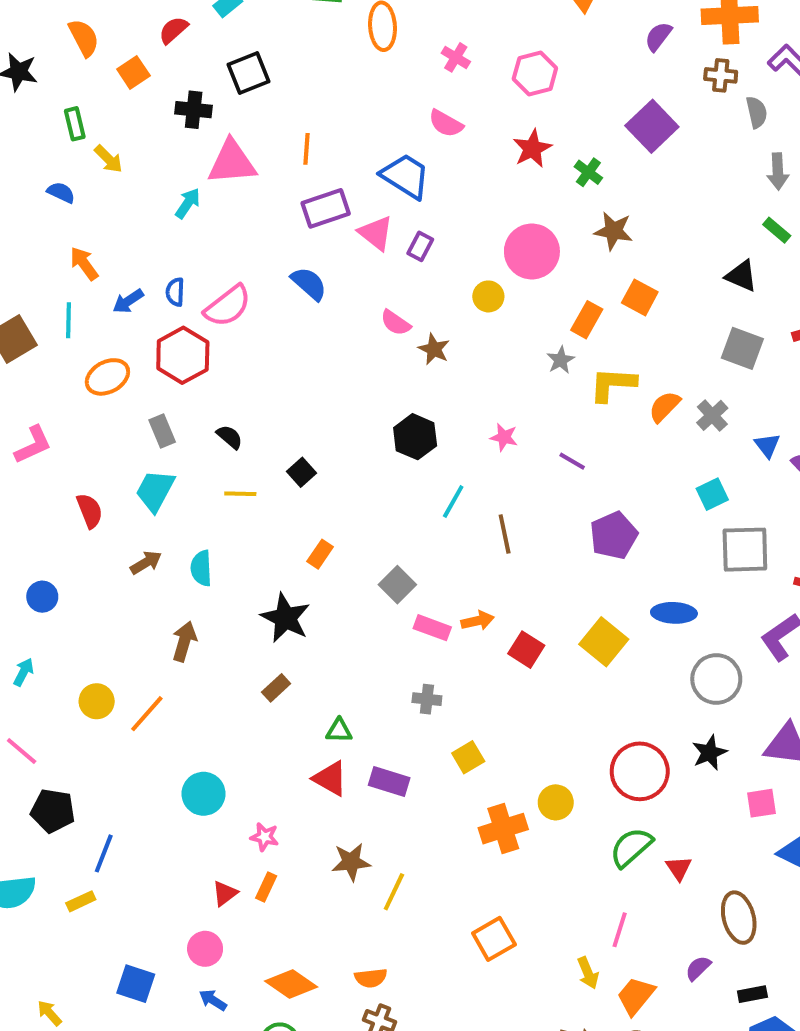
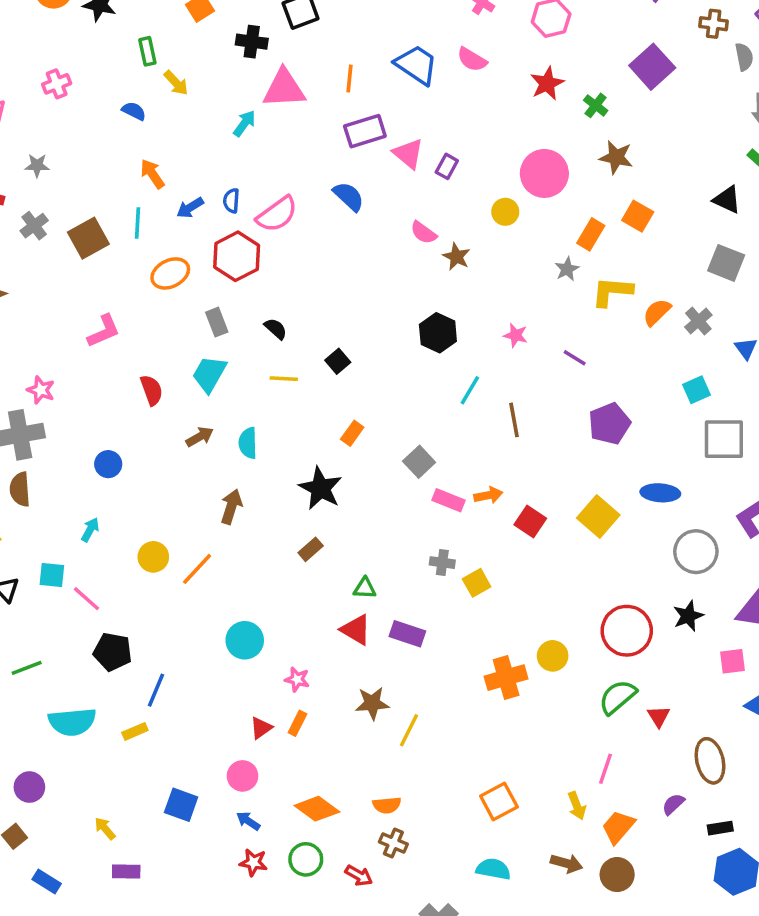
blue trapezoid: (405, 176) -> (416, 65), moved
yellow square: (468, 757) -> (477, 583), moved
orange square: (494, 939) -> (499, 802), moved

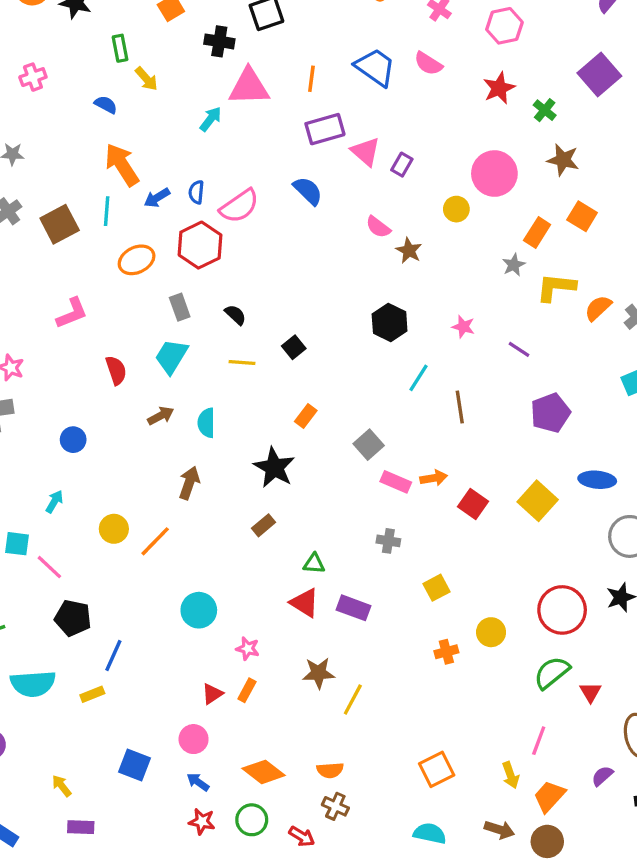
orange arrow: (152, 174) -> (122, 165), size x1.5
yellow square: (477, 583) -> (436, 588), moved
orange cross: (506, 678) -> (446, 652), size x0.6

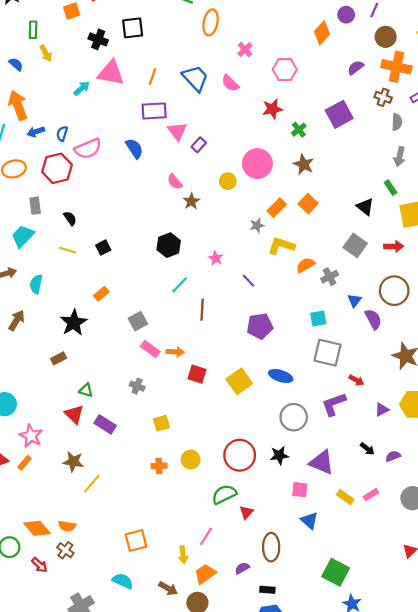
red square: (473, 504) -> (197, 374), turned -30
pink star: (248, 649) -> (31, 436), size x1.5
orange diamond: (264, 772) -> (37, 528), moved

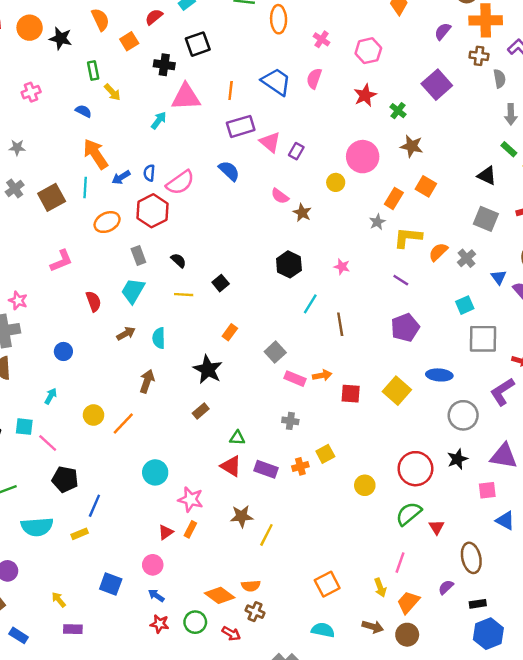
pink semicircle: (230, 83) -> (314, 78), turned 78
purple line: (248, 281) -> (401, 280), moved
orange cross: (159, 466) -> (300, 466), moved

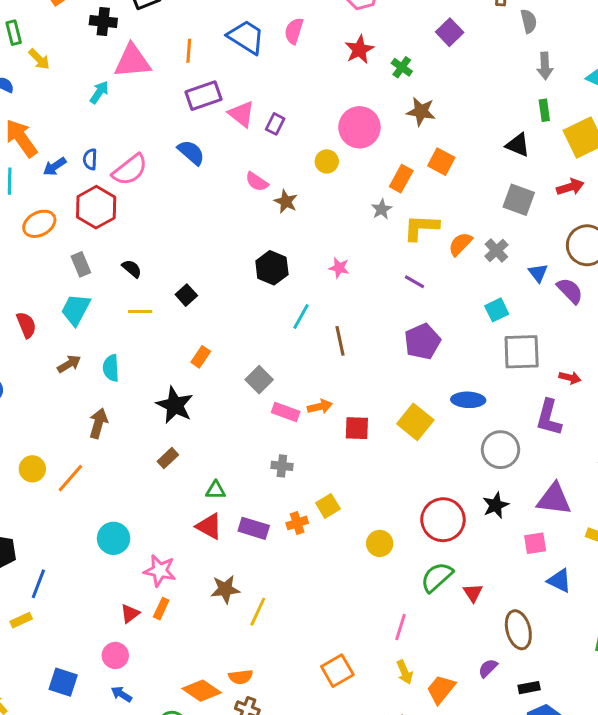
purple square: (437, 85) -> (450, 32), size x0.7
green rectangle: (509, 149) -> (544, 110), turned 42
purple L-shape: (502, 392) -> (549, 418), turned -40
pink line: (400, 563) -> (401, 627), moved

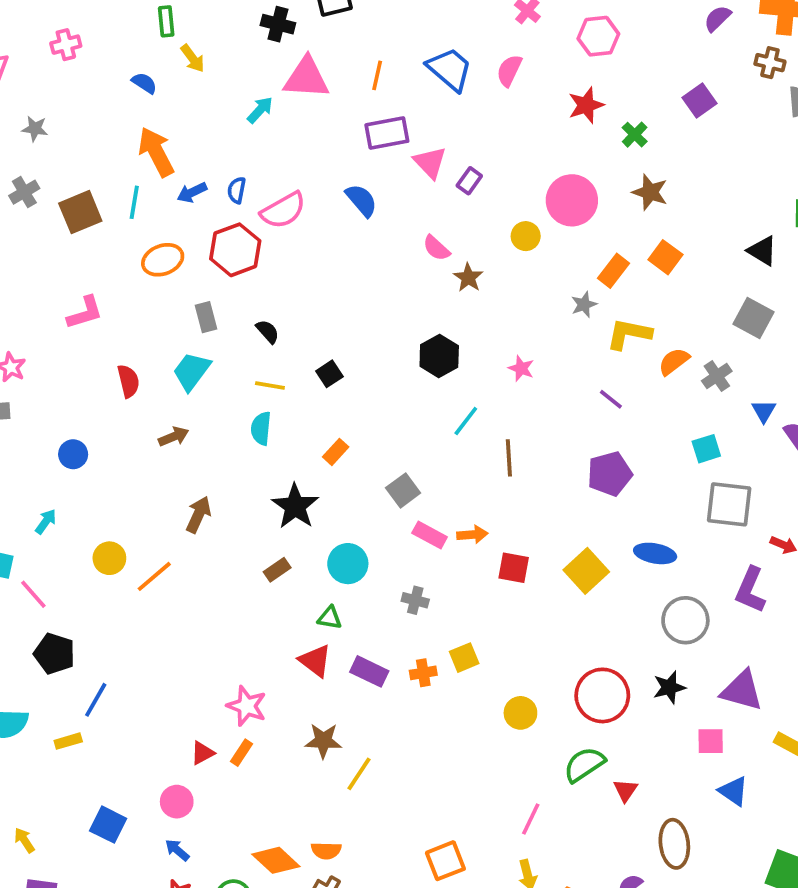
cyan semicircle: (111, 368) -> (261, 428), moved
cyan circle: (114, 538) -> (348, 564), moved

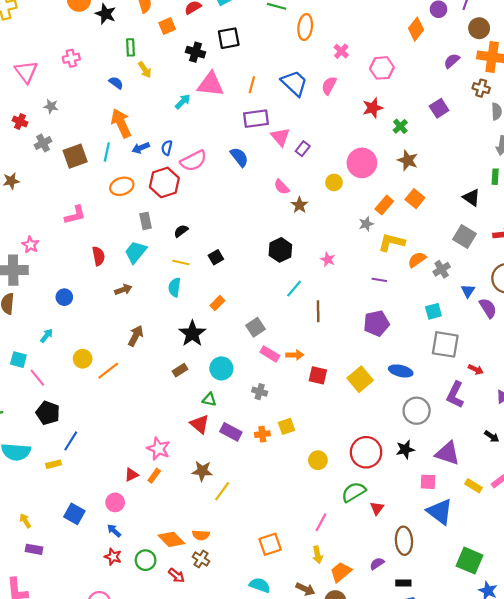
black semicircle: (268, 331) -> (181, 231), turned -88
purple line: (611, 399) -> (379, 280), turned -32
blue triangle: (733, 791) -> (440, 512), size x1.5

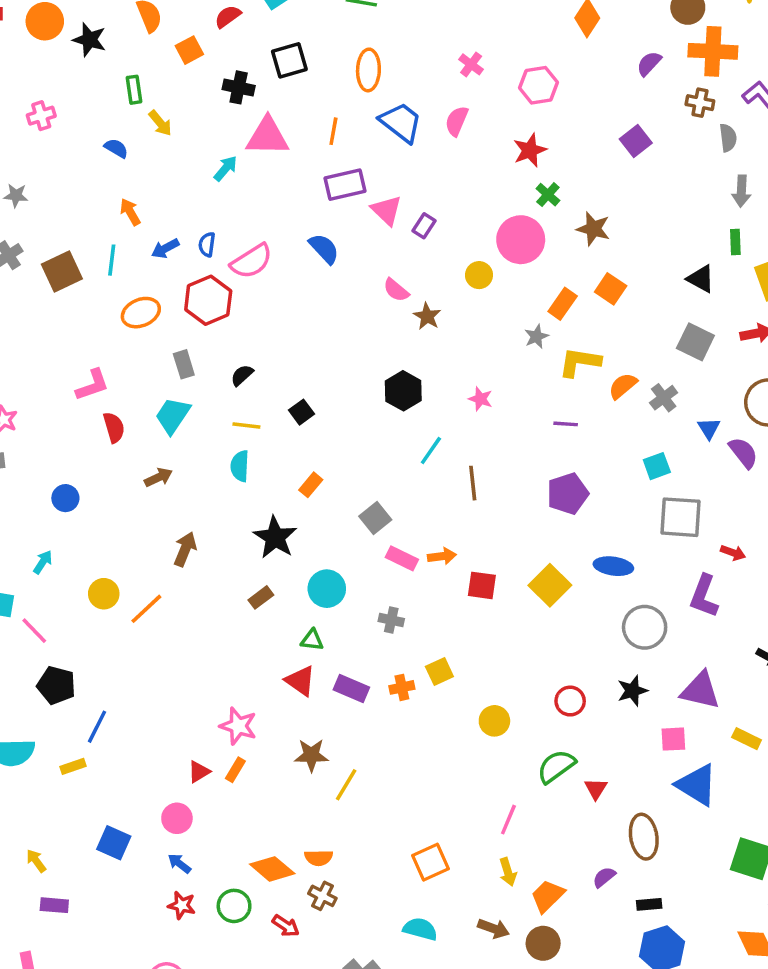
orange ellipse: (305, 27) -> (368, 70), moved
orange arrow: (121, 123) -> (130, 212), size x0.6
green cross: (400, 126) -> (548, 195), moved
pink L-shape: (75, 215) -> (92, 385), moved
red circle: (366, 452) -> (570, 701), size x0.6

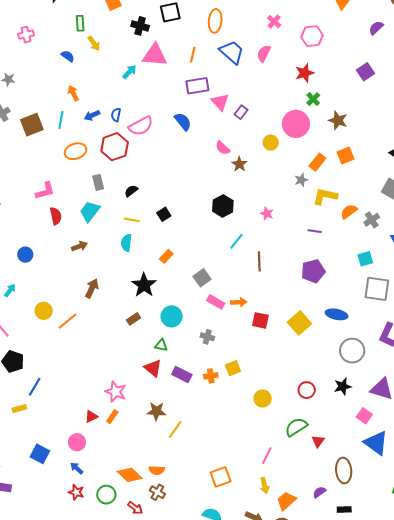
orange square: (611, 289) -> (346, 155), turned 30
pink square: (673, 739) -> (364, 416), turned 35

